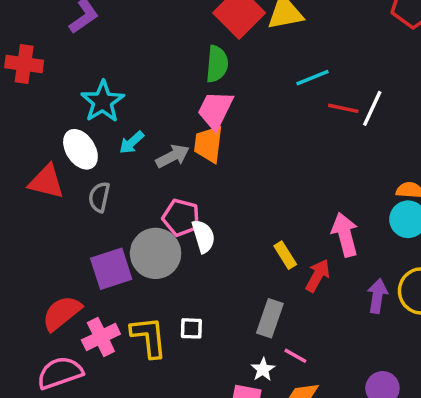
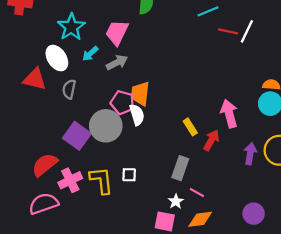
pink trapezoid: (215, 110) -> (117, 32), moved
orange trapezoid: (208, 144) -> (140, 94), moved
purple square: (111, 269) -> (77, 136), turned -36

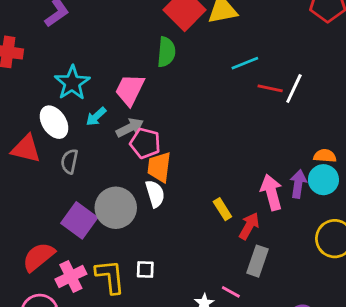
pink pentagon: (122, 102) -> (145, 143), moved
purple arrow: (250, 154) -> (298, 184), moved
gray rectangle: (180, 168) -> (257, 261), moved

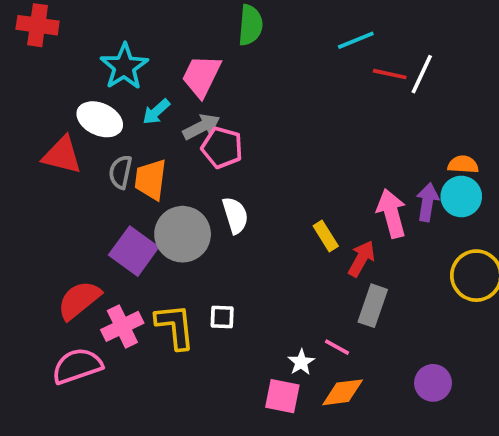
white ellipse: (54, 122) -> (100, 119), turned -32
orange trapezoid: (159, 167) -> (151, 180), moved

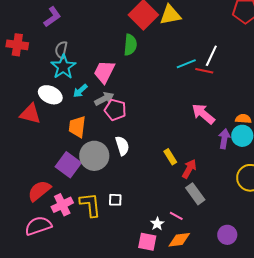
cyan line: (356, 40) -> (186, 64), moved
white line: (422, 74) -> (211, 56), moved
gray semicircle: (120, 172) -> (61, 50), moved
pink arrow: (392, 213) -> (203, 114), moved, turned -35
gray rectangle: (373, 306) -> (195, 194), turned -55

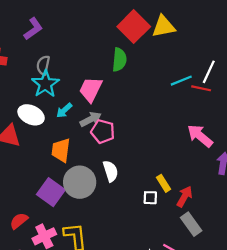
red semicircle: (39, 191) -> (19, 221), size x0.7
white square: (115, 200) -> (150, 198), moved

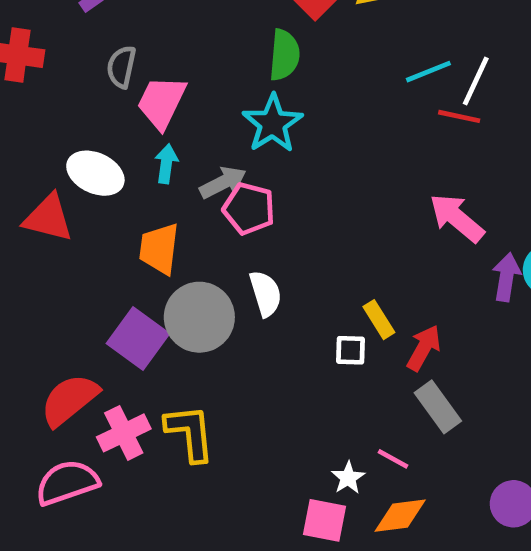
cyan line: (181, 81) -> (428, 72), moved
cyan star: (45, 84) -> (273, 124), moved
pink trapezoid: (91, 89) -> (162, 102), moved
cyan arrow: (64, 110) -> (166, 164), turned 140
red semicircle: (19, 221) -> (69, 400), size x1.5

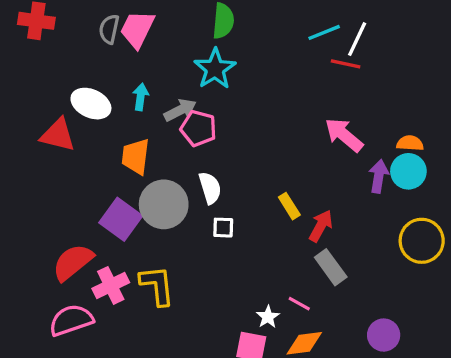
pink trapezoid: (162, 102) -> (137, 29), moved
white square: (351, 350) -> (223, 228), moved

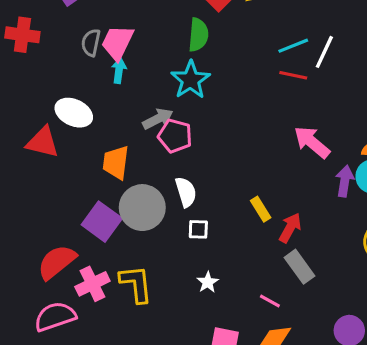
red line: (346, 64) -> (293, 75), moved
cyan arrow: (141, 97) -> (119, 71), moved
white star: (268, 317) -> (208, 282), moved

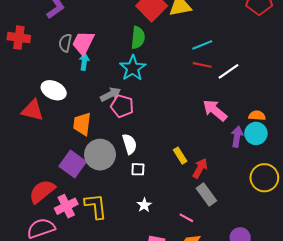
white line: (324, 52) -> (229, 71), moved, turned 30

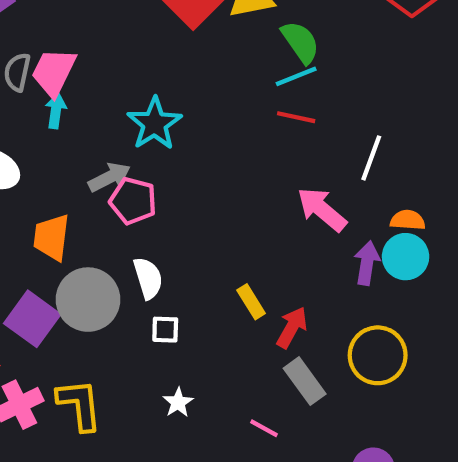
green semicircle: (138, 38) -> (300, 42), moved, turned -40
white line: (229, 71) -> (371, 158), moved, turned -35
yellow circle: (264, 178) -> (378, 355), moved

